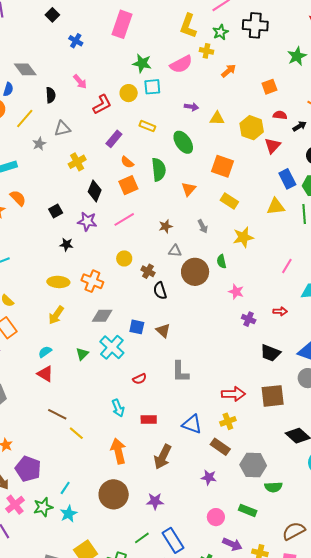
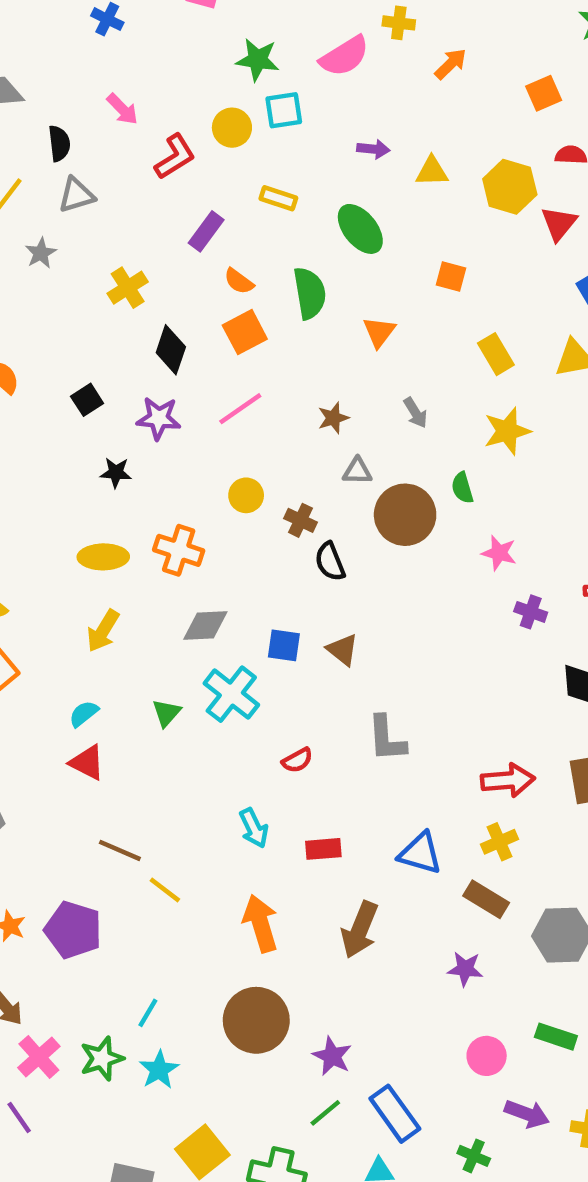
gray triangle: (62, 129) -> (76, 195), moved
orange square: (223, 166) -> (451, 277), size x0.6
yellow rectangle: (229, 201) -> (496, 354), moved, turned 30
purple pentagon: (28, 469) -> (73, 930), moved
purple star: (155, 501) -> (332, 1056), moved, turned 30

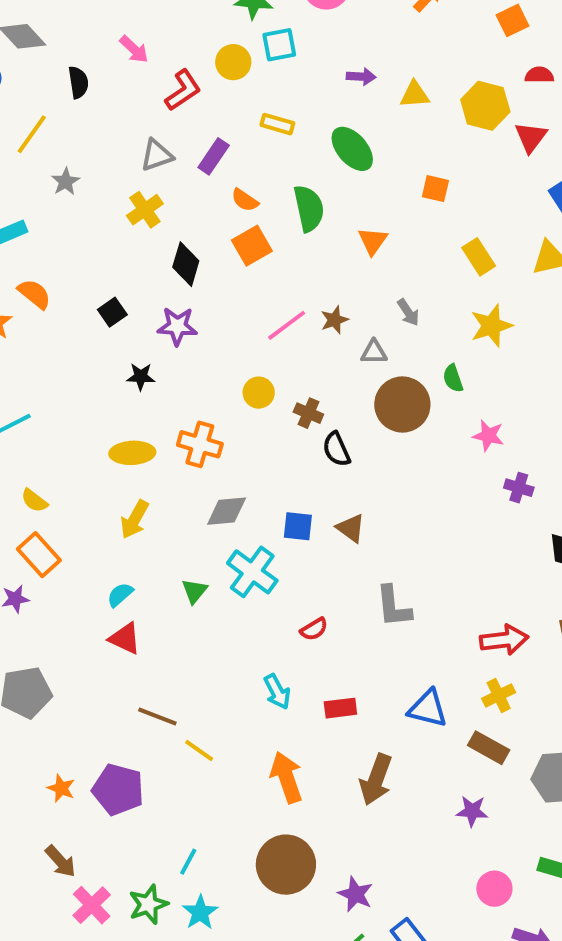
gray triangle: (76, 195) -> (157, 155), moved
pink line: (240, 409) -> (287, 325), moved
gray triangle: (357, 471) -> (374, 352), moved

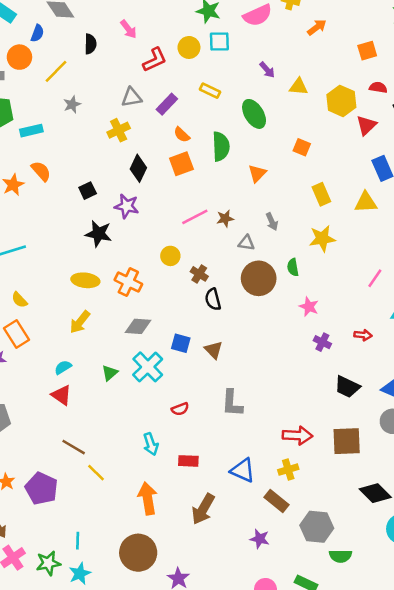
purple arrow: (361, 77) -> (267, 70), turned 36
black star: (141, 377) -> (99, 234), size x1.5
cyan line: (188, 862) -> (78, 541), turned -36

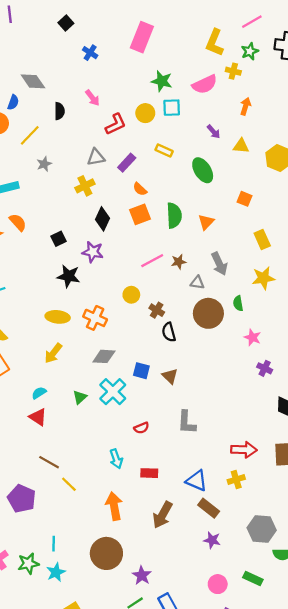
orange arrow: (317, 27) -> (245, 106), moved, turned -35
green semicircle: (221, 146) -> (174, 215), moved
gray arrow: (272, 222) -> (219, 264), size x1.5
brown rectangle: (277, 501) -> (209, 508), moved

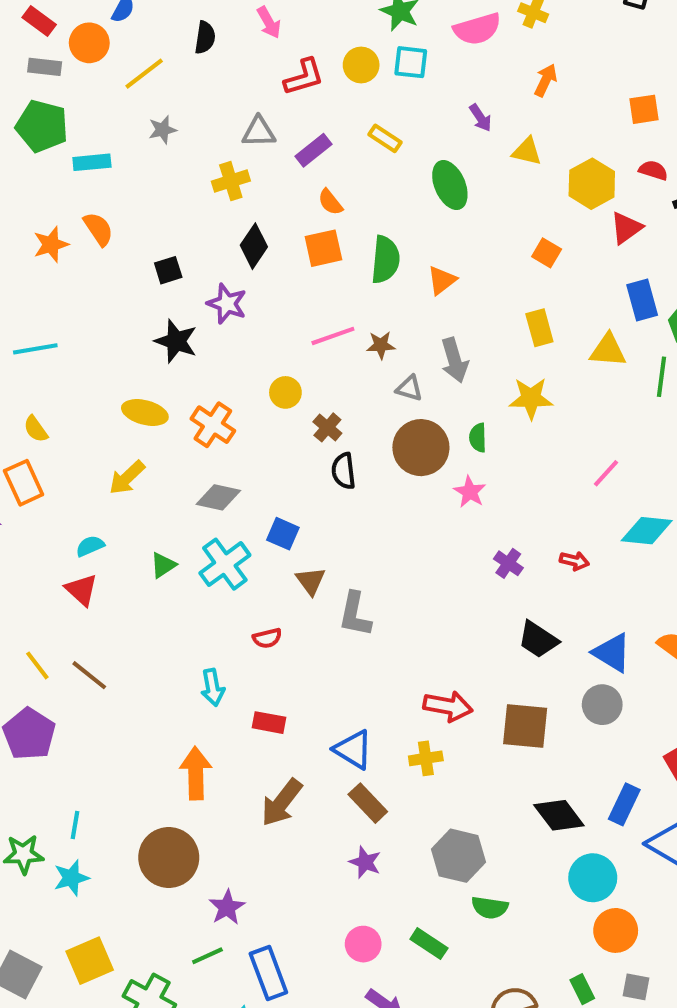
orange square: (245, 199) -> (547, 253), moved
pink star: (252, 337) -> (470, 492), moved
brown triangle: (170, 376) -> (311, 581), moved
gray L-shape: (187, 422) -> (355, 614), moved
yellow line: (69, 484) -> (37, 665), moved

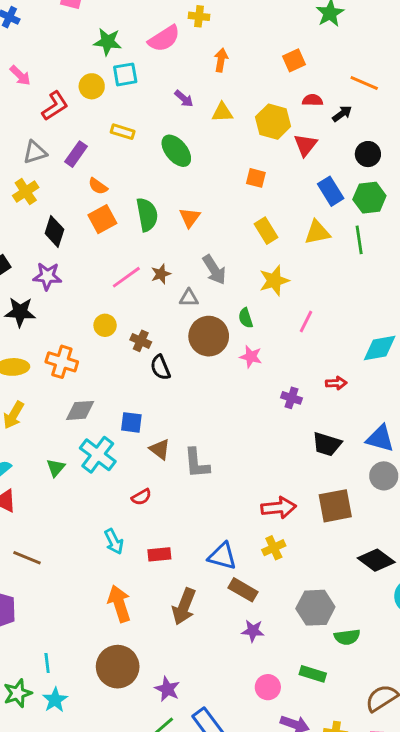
pink line: (606, 473) -> (306, 321), moved

